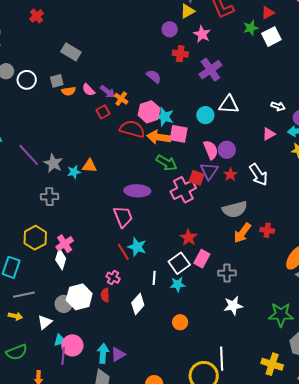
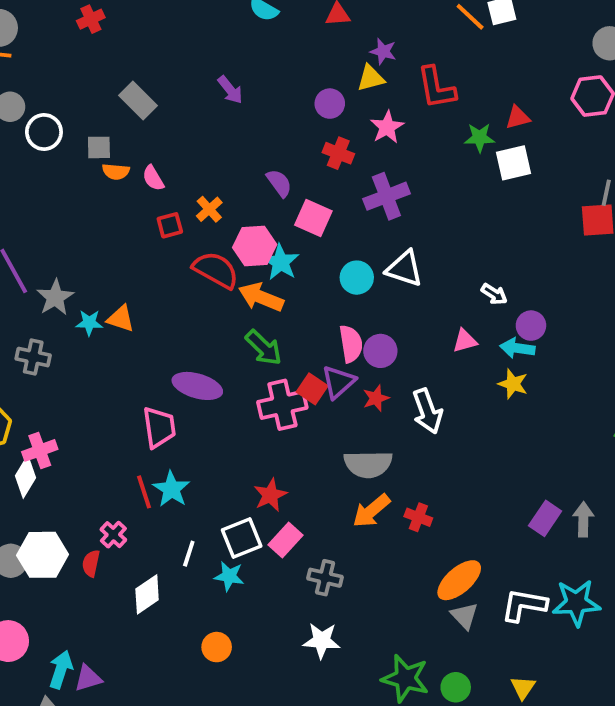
purple arrow: (108, 92) -> (230, 90), moved
pink square: (179, 134) -> (313, 218), moved

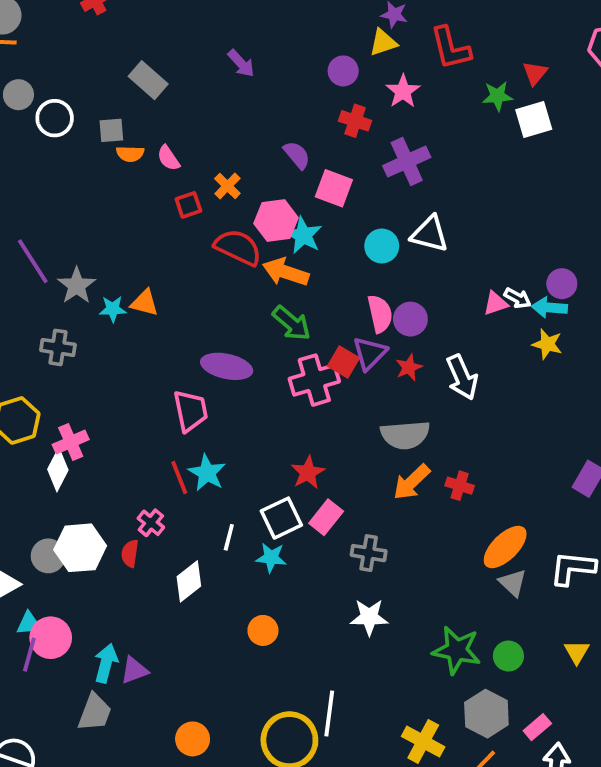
red triangle: (518, 117) -> (535, 73), turned -32
white arrow: (494, 294) -> (518, 298), moved

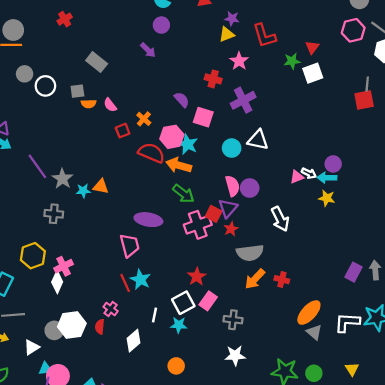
purple circle: (343, 71) -> (161, 25), moved
red star: (409, 367) -> (231, 229), moved

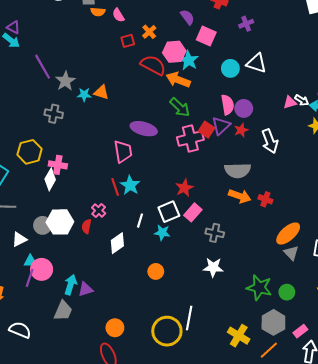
purple cross: (243, 100) -> (246, 24), size x0.6
red star: (231, 229) -> (241, 130), moved
pink cross: (64, 266) -> (58, 165), turned 30
orange arrow: (255, 279) -> (240, 196), turned -120

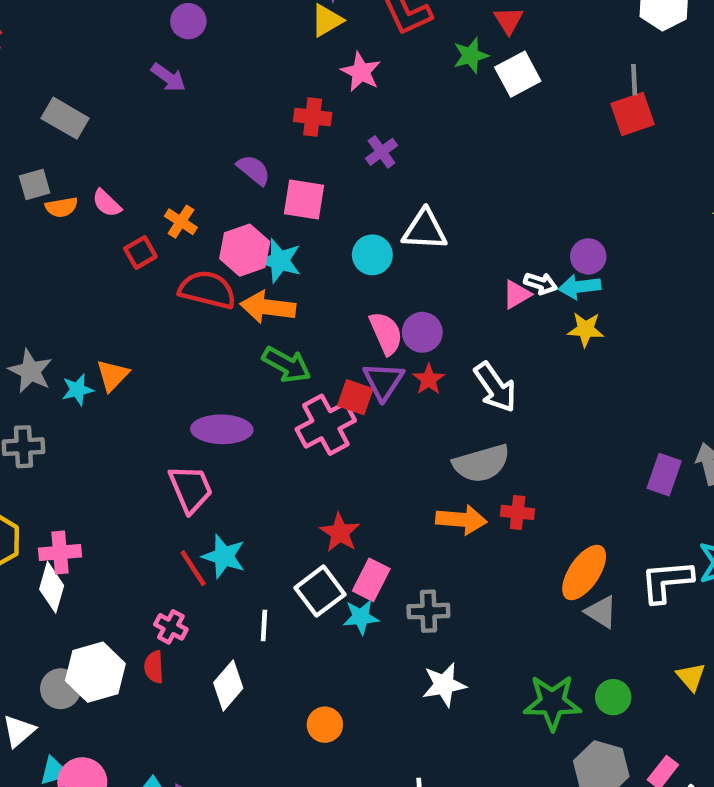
orange triangle: (101, 92) -> (113, 375), turned -49
gray semicircle: (238, 170) -> (481, 463), moved
cyan star: (162, 233) -> (361, 617), moved

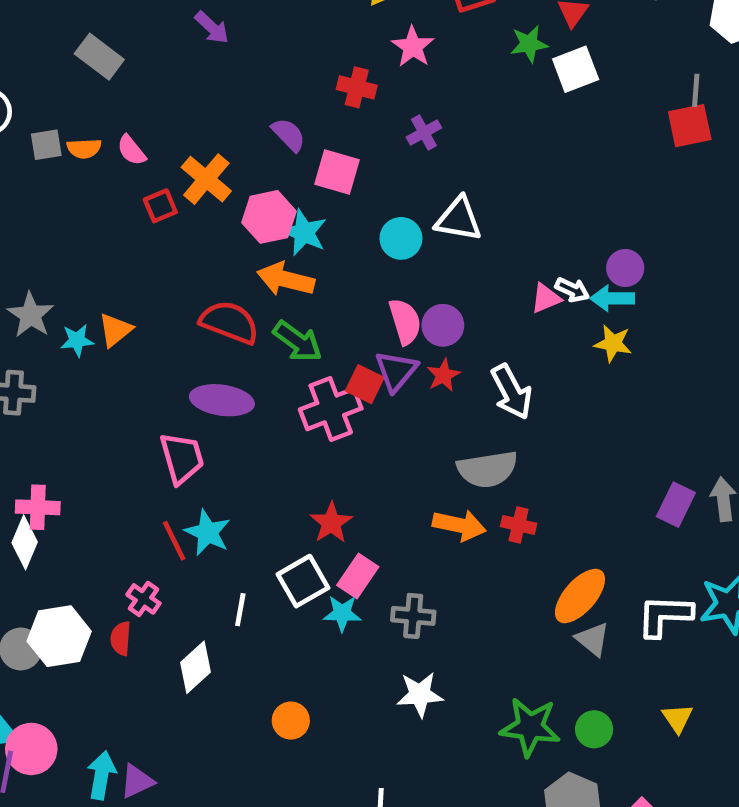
gray square: (35, 184) -> (46, 145), moved
orange cross: (181, 222) -> (206, 179), size x1.5
red semicircle: (207, 290) -> (230, 322), moved

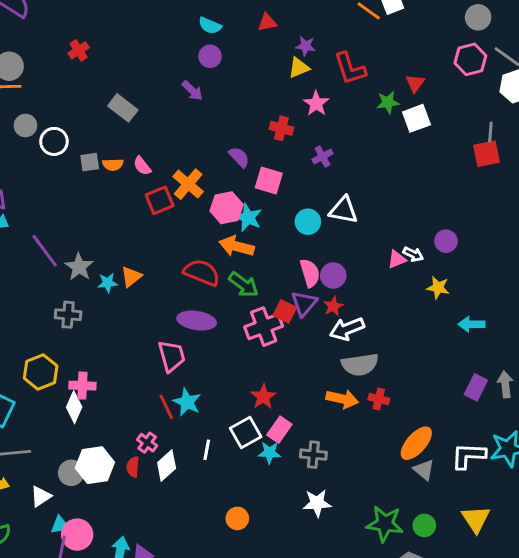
red square: (160, 206) -> (160, 200), size x1.4
cyan arrow: (612, 298) -> (471, 324), moved
white arrow: (512, 392) -> (347, 329), moved, turned 96
white diamond: (196, 667) -> (167, 465), moved
yellow triangle: (677, 718) -> (476, 519), size x1.5

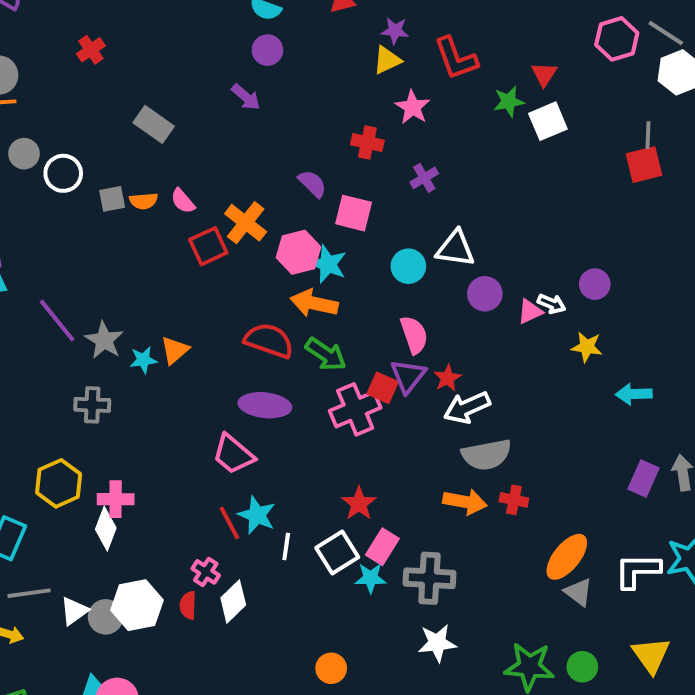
purple circle: (333, 276) -> (485, 294), moved
pink trapezoid: (172, 356) -> (233, 454), turned 148
white line: (207, 450) -> (286, 547), moved
gray cross: (313, 455) -> (429, 578), size x1.4
white triangle: (41, 496) -> (74, 611), moved

